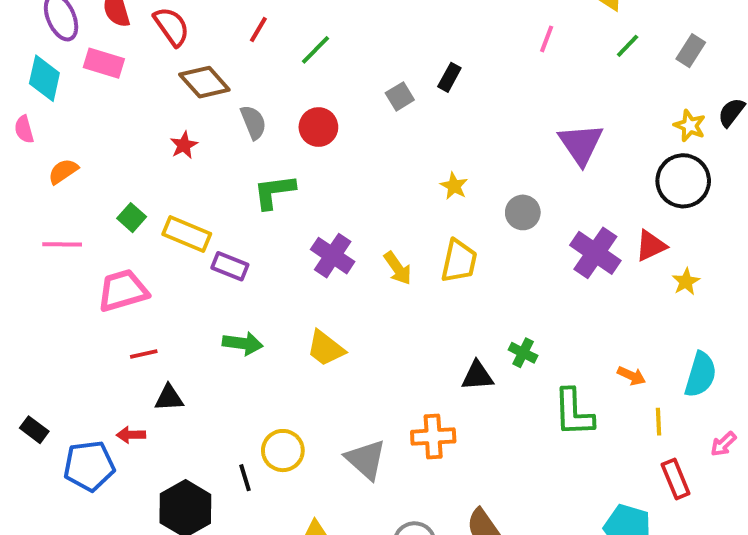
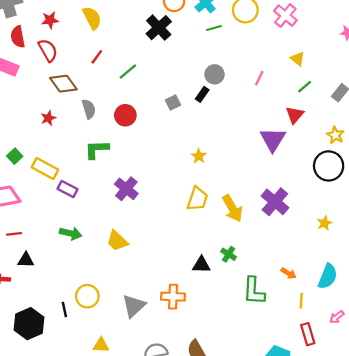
gray circle: (523, 212) -> (215, 74), moved
red triangle: (651, 246) -> (295, 115), moved, turned -30
yellow arrow: (398, 268) -> (232, 208), moved, size x1.4
gray triangle: (366, 459) -> (134, 306), turned 30

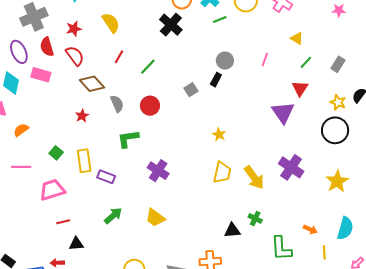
yellow rectangle: (45, 168) -> (84, 161), turned 60
yellow star: (325, 223) -> (337, 181), size x1.6
green arrow: (71, 233) -> (113, 216), turned -48

